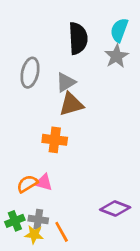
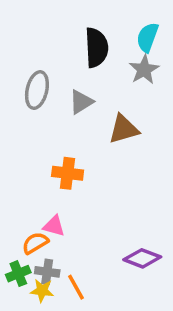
brown triangle: (71, 104) -> (124, 129), moved
orange semicircle: (27, 184) -> (35, 243), moved

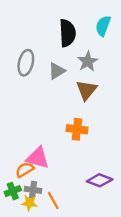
gray star: (144, 70) -> (88, 62), moved
brown triangle: (124, 129) -> (86, 90), turned -35
orange cross: (68, 173) -> (77, 129), moved
pink triangle: (54, 226) -> (38, 158), size x1.5

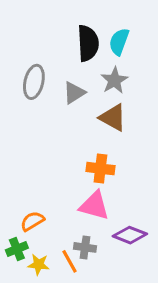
cyan semicircle: (103, 26) -> (119, 42), moved
brown triangle: (86, 90) -> (113, 117), turned -40
pink triangle: (38, 158) -> (94, 206), moved
gray cross: (33, 190) -> (85, 247), moved

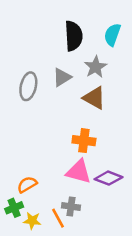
cyan semicircle: (119, 42) -> (112, 35), moved
gray ellipse: (34, 82) -> (28, 86), moved
purple diamond: (130, 235) -> (108, 178), moved

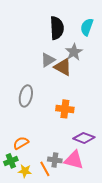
gray ellipse: (28, 86) -> (26, 96), moved
brown triangle: (94, 98) -> (63, 67), moved
pink triangle: (79, 172) -> (74, 160), moved

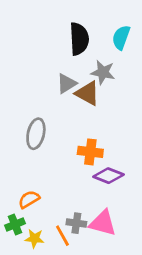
gray star: (74, 52) -> (103, 72), turned -30
purple diamond: (84, 138) -> (108, 176), moved

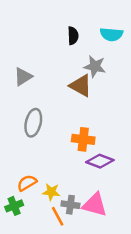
cyan semicircle: (121, 37) -> (111, 34), turned -105
black semicircle: (79, 39) -> (73, 36), size x0.6
gray triangle: (67, 83) -> (23, 77), moved
yellow star: (34, 238) -> (51, 192), moved

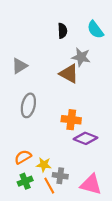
cyan semicircle: (111, 34) -> (95, 30), turned 48
pink triangle: (95, 205) -> (91, 184), moved
green cross: (14, 206) -> (25, 181), moved

